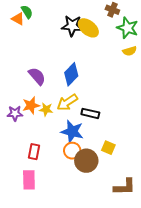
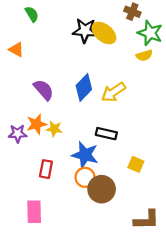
orange triangle: (18, 19) -> (16, 50), moved
yellow semicircle: (130, 51) -> (144, 55), moved
yellow arrow: (67, 102) -> (113, 92), moved
yellow square: (108, 148) -> (136, 164), moved
red rectangle: (34, 152) -> (46, 169), moved

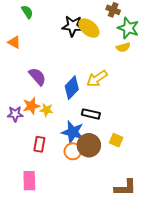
blue diamond: (84, 87) -> (72, 88), moved
brown circle: (102, 189) -> (89, 145), moved

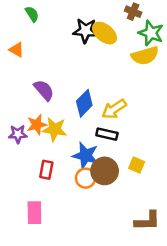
yellow semicircle: (123, 47) -> (145, 56), size x1.6
yellow arrow: (97, 79) -> (114, 109), moved
yellow star: (46, 110) -> (55, 129), size x1.5

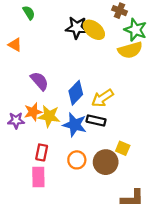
blue star: (86, 156) -> (75, 125), moved
brown circle: (105, 171) -> (106, 162), moved
pink rectangle: (34, 213) -> (38, 177), moved

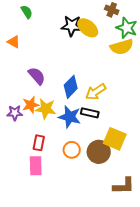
yellow square: (123, 148) -> (115, 139), size x1.6

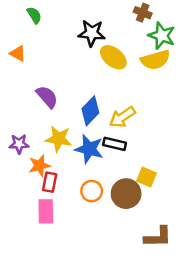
yellow ellipse: (88, 28) -> (113, 57), moved
orange star: (31, 105) -> (39, 166), moved
yellow square: (115, 139) -> (146, 177), size x0.7

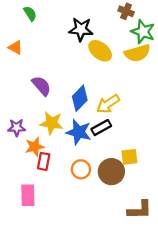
black rectangle: (115, 144) -> (101, 128), turned -42
yellow square: (146, 177) -> (129, 157), turned -30
pink rectangle: (46, 211) -> (28, 195), moved

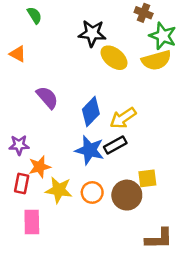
yellow star: (52, 123) -> (59, 190), moved
red rectangle: (44, 161) -> (22, 184), moved

